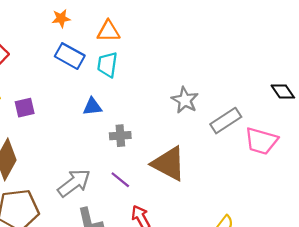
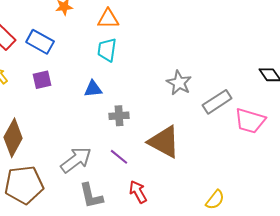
blue rectangle: (70, 56) -> (40, 42), moved
purple square: (25, 108) -> (42, 80), moved

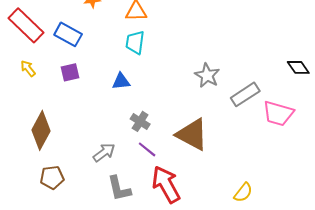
gray cross: (119, 116) -> (140, 121), moved, turned 36
gray arrow: (76, 160) -> (104, 152), size x0.7
brown pentagon: (24, 185) -> (52, 177), size x0.6
red arrow: (138, 192) -> (166, 184), size x1.6

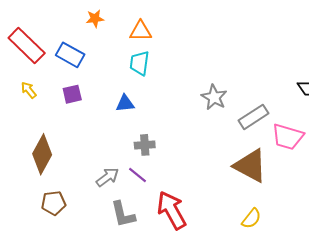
gray cross: (140, 121) -> (145, 145), turned -36
brown triangle: (192, 134) -> (250, 166), moved
purple line: (147, 149) -> (137, 175), moved

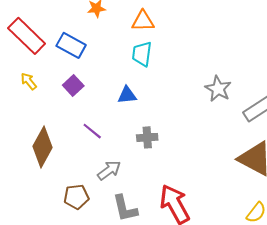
purple square: (72, 94) -> (73, 86), turned -30
purple line: (137, 175) -> (92, 131), moved
brown pentagon: (54, 203) -> (76, 197), moved

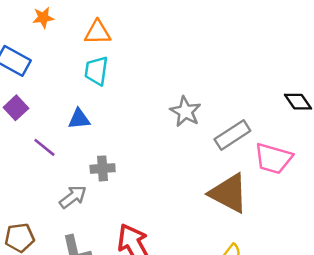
purple line: (92, 131) -> (44, 147), moved
gray arrow: (109, 170) -> (73, 197), moved

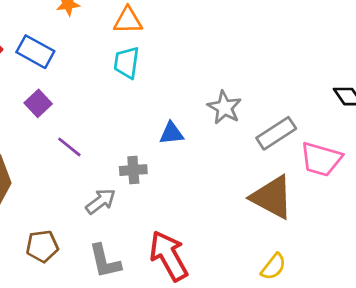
blue triangle: (79, 119) -> (171, 133), moved

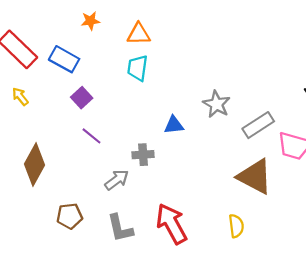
purple square: (38, 103) -> (82, 98), moved
yellow semicircle: (273, 267) -> (236, 226), moved, turned -45

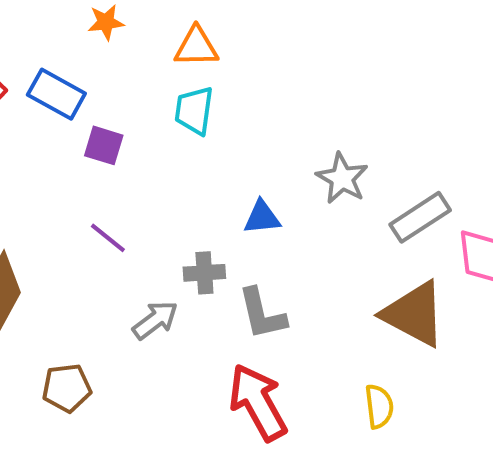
purple square: (82, 98) -> (104, 145), moved, turned -30
gray L-shape: (120, 228) -> (262, 314), moved

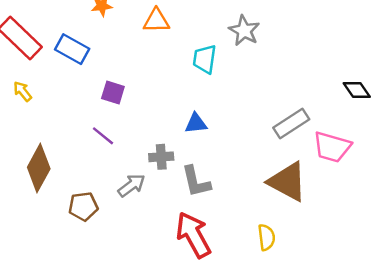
cyan trapezoid: (194, 111) -> (205, 59), moved
purple square: (104, 145) -> (113, 92), moved
gray star: (342, 178) -> (244, 31), moved
brown pentagon: (67, 388) -> (83, 206), moved

